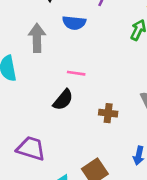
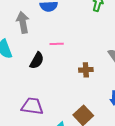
black semicircle: (63, 100) -> (37, 61), moved

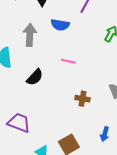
pink line: (57, 44) -> (68, 61), moved

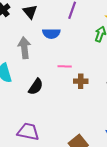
brown cross: (83, 99) -> (81, 81), moved

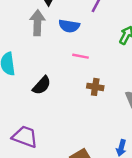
gray arrow: (24, 48) -> (37, 23), moved
pink line: (65, 66) -> (80, 56), moved

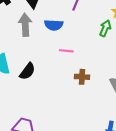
black semicircle: (42, 85) -> (27, 71), moved

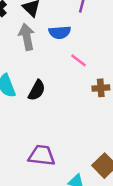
pink line: (66, 51) -> (78, 60), turned 40

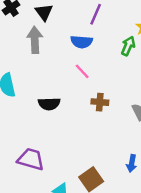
blue semicircle: (60, 32) -> (82, 42), moved
black semicircle: (37, 90) -> (49, 104), moved, turned 50

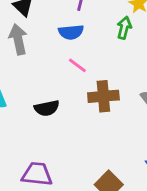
brown cross: (100, 102) -> (103, 96), size x1.5

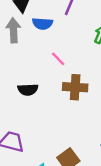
blue semicircle: (71, 32) -> (42, 24), moved

